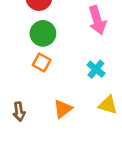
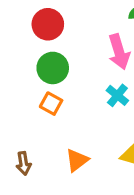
cyan cross: (96, 69) -> (117, 95), moved

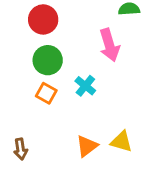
cyan cross: (117, 95) -> (85, 86), moved
orange triangle: (77, 160) -> (87, 146), moved

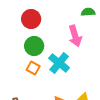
cyan cross: (85, 86) -> (59, 63), size x1.5

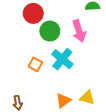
green circle: (34, 46) -> (50, 31), moved

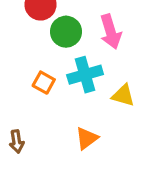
cyan cross: (62, 59) -> (85, 75), turned 35
yellow triangle: (87, 98) -> (123, 95), moved

